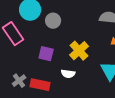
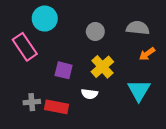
gray circle: (53, 21) -> (95, 31), moved
gray cross: (19, 81) -> (32, 102), turned 32

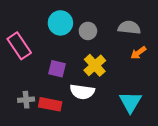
cyan circle: (45, 19) -> (60, 23), moved
cyan triangle: (139, 90) -> (130, 102), moved
white semicircle: (89, 94) -> (82, 92), size x1.5

